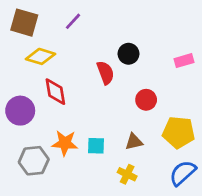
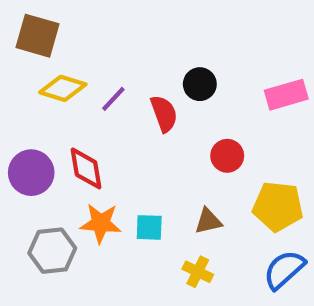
purple line: (73, 21) -> (113, 99), moved
pink rectangle: (184, 61) -> (286, 95), size x1.4
red diamond: (55, 92) -> (86, 168), moved

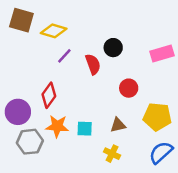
yellow diamond: (63, 88) -> (54, 31), moved
red diamond: (86, 168) -> (49, 95), turned 45
purple circle: (31, 173) -> (18, 112), moved

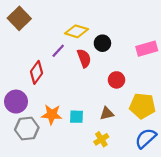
brown square: (21, 20) -> (19, 18), turned 30
yellow diamond: (54, 31) -> (77, 31), moved
red diamond: (49, 95) -> (37, 72), moved
yellow cross: (112, 154) -> (101, 139), turned 32

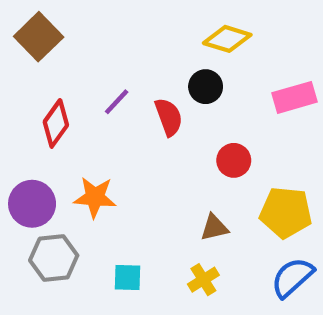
yellow diamond: (77, 31) -> (227, 39), moved
red diamond: (37, 72) -> (56, 123), moved
orange star: (52, 115) -> (95, 197), moved
cyan square: (77, 117) -> (127, 277), moved

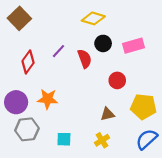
yellow diamond: (227, 39) -> (93, 18), moved
pink rectangle: (294, 97) -> (134, 46), moved

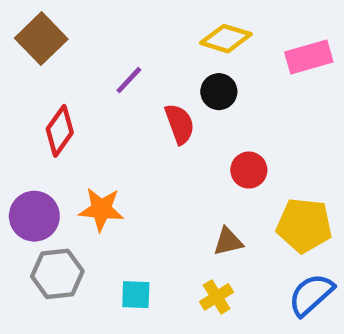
yellow diamond: (93, 18) -> (226, 39), moved
pink rectangle: (134, 46) -> (309, 57), moved
purple line: (58, 51) -> (129, 80), moved

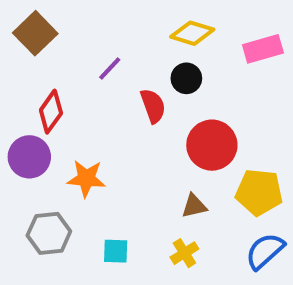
red circle: (249, 170) -> (212, 145), size x1.6
purple circle: (34, 216) -> (29, 157), moved

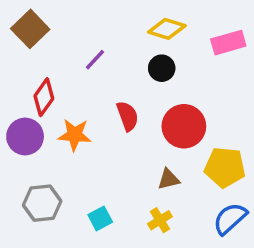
red semicircle: (153, 106) -> (128, 116), moved
orange star: (86, 178) -> (75, 135), moved
cyan square: (116, 251) -> (100, 218), turned -30

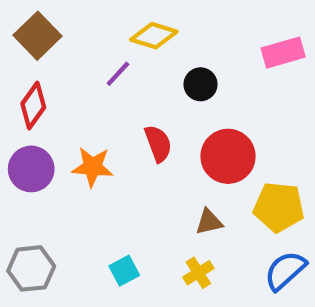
yellow diamond: (167, 29) -> (154, 36), moved
red diamond: (44, 97) -> (33, 105), moved
gray hexagon: (42, 203) -> (31, 268), moved

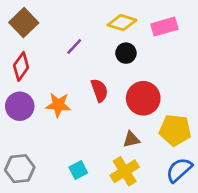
yellow diamond: (154, 36) -> (122, 23), moved
pink rectangle: (283, 53) -> (164, 27), moved
yellow cross: (198, 273) -> (125, 171), size x1.5

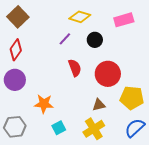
yellow diamond: (122, 23) -> (80, 17), moved
purple line: (74, 46) -> (65, 39), moved
orange star: (58, 105) -> (44, 104), moved

